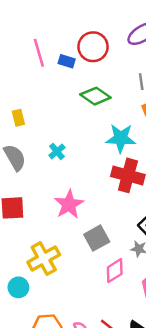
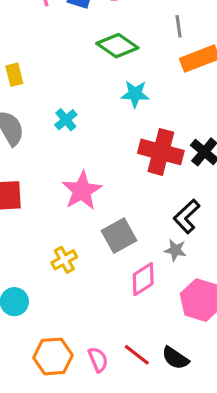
cyan star: (121, 138) -> (135, 94), moved, size x0.7
yellow cross: (44, 259) -> (64, 260), moved, size x0.6

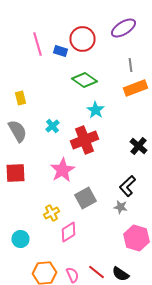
gray line: (179, 26) -> (130, 65), moved
cyan star: (135, 94) -> (96, 110), turned 30
red cross: (161, 152) -> (84, 140), moved, turned -36
pink diamond: (143, 279) -> (68, 232), moved

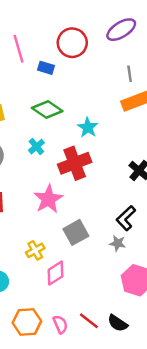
blue rectangle: (60, 51) -> (46, 68), moved
green diamond: (84, 80) -> (47, 110), moved

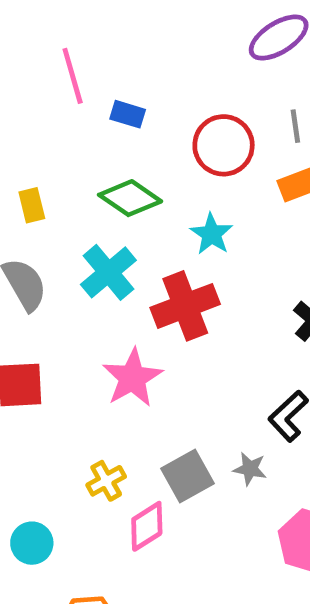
red circle: (72, 43) -> (224, 145), moved
cyan cross: (36, 147) -> (108, 272), size x1.6
gray square: (76, 232) -> (188, 476), moved
gray star: (118, 243) -> (250, 469), moved

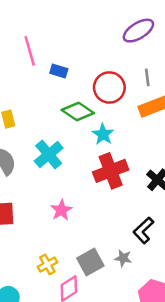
green diamond: (130, 198) -> (78, 112), moved
red cross: (185, 306) -> (111, 171), moved
pink star: (132, 378) -> (61, 210), size x0.7

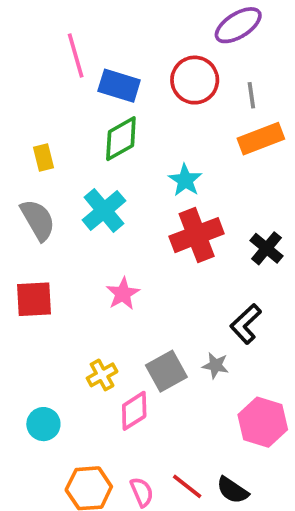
blue rectangle: (59, 71) -> (119, 86), size x1.5
red circle: (109, 87) -> (195, 80), moved
green diamond: (78, 112) -> (121, 139), moved, turned -64

